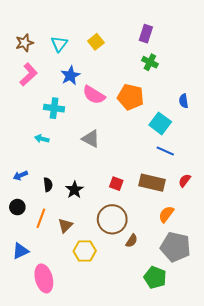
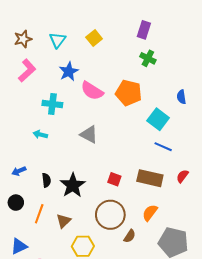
black star: (74, 190) -> (73, 185), size x1.4
orange semicircle: (166, 214) -> (150, 213), moved

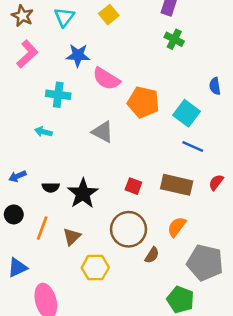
brown star: (23, 39) -> (22, 16), turned -30
blue star: (69, 72) -> (78, 55), turned 30
orange pentagon: (129, 93) -> (143, 102), moved
black semicircle: (46, 180) -> (51, 187), turned 96

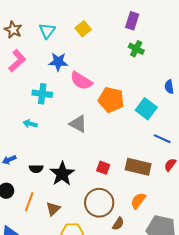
blue line: (193, 147) -> (162, 139), moved

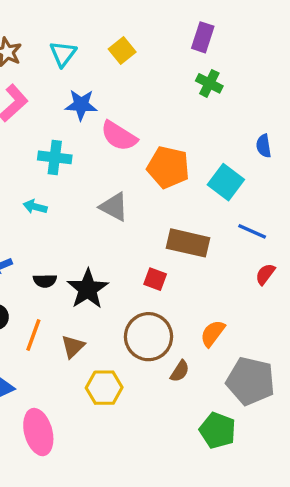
brown rectangle: (138, 167) -> (188, 243), moved

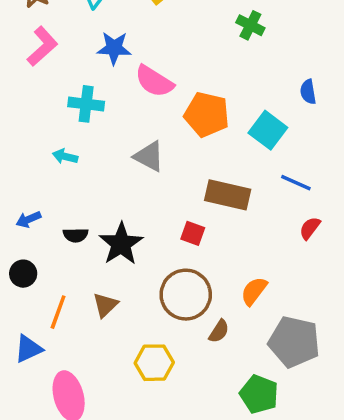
orange line: (33, 335) -> (58, 312), moved
yellow hexagon: (104, 388) -> (154, 363), moved

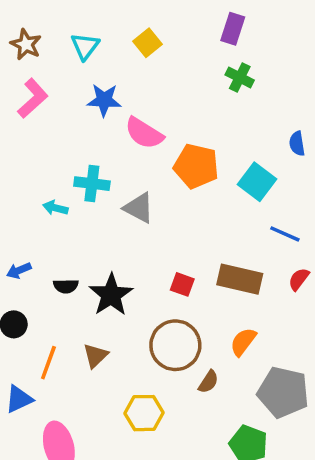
cyan cross: (86, 104) -> (92, 184), moved
brown rectangle: (228, 195) -> (240, 279), moved

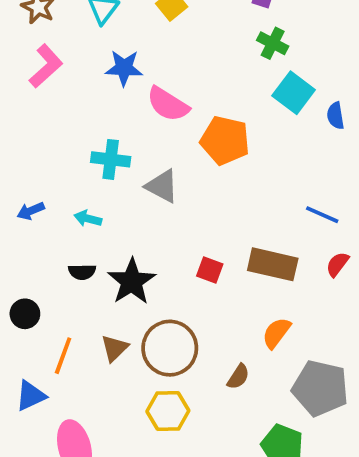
cyan square: (257, 182) -> (294, 93), moved
cyan arrow: (55, 208) -> (88, 219), moved
blue arrow: (19, 270) -> (31, 211), moved
brown circle: (175, 345) -> (170, 348), moved

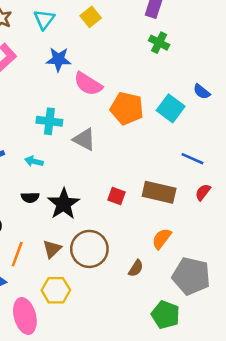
cyan square: (294, 93) -> (171, 108), moved
blue semicircle: (336, 116) -> (202, 92), turned -42
yellow hexagon: (168, 411) -> (56, 290), moved

